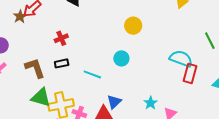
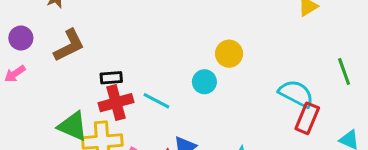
yellow circle: (133, 26) -> (229, 54), moved
red cross: (61, 38) -> (116, 103), moved, size x1.5
brown L-shape: (35, 68) -> (69, 45), moved, turned 75

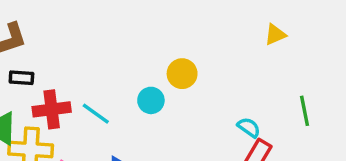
black rectangle: (111, 78) -> (21, 78), moved
cyan semicircle: (296, 94) -> (249, 127), size x0.6

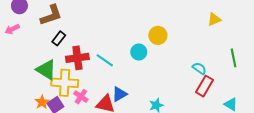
yellow triangle: (275, 35) -> (214, 19), moved
black rectangle: (21, 78) -> (59, 38), turned -56

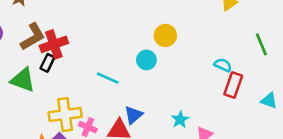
red cross: (77, 58) -> (54, 44), moved
green triangle: (46, 70) -> (23, 80), moved

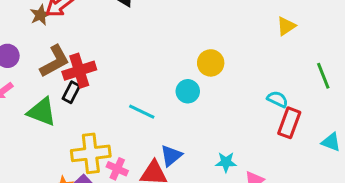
cyan star: (180, 120) -> (226, 162), turned 30

